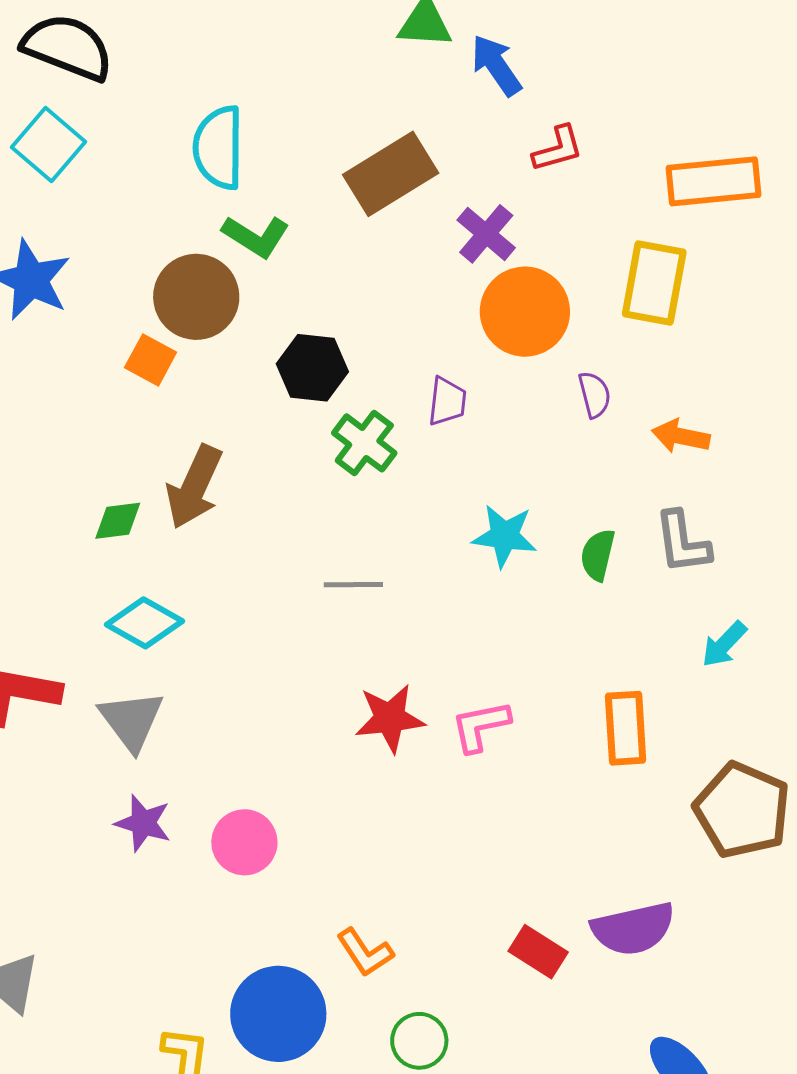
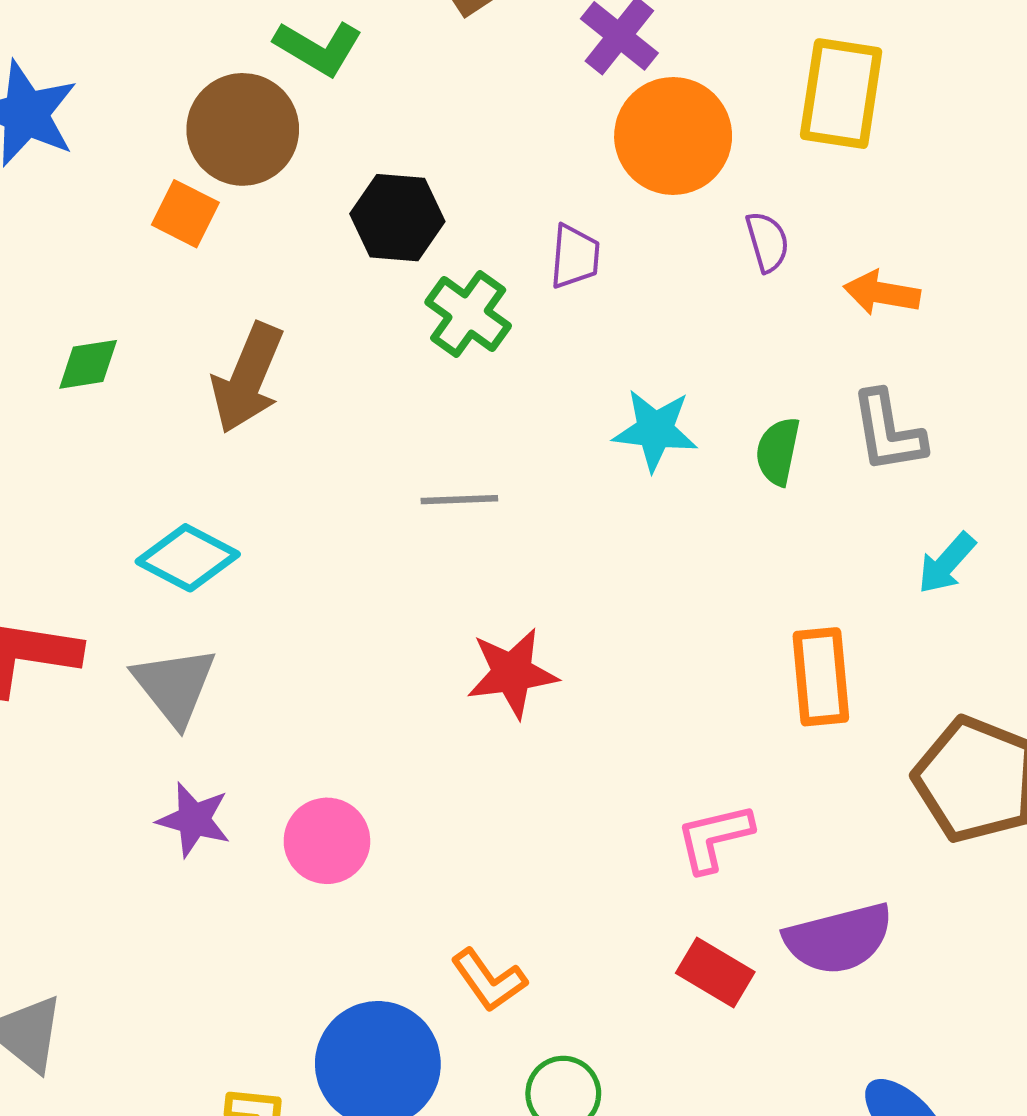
green diamond: (118, 521) -> (88, 364), moved
pink L-shape: (481, 726) -> (714, 838), moved

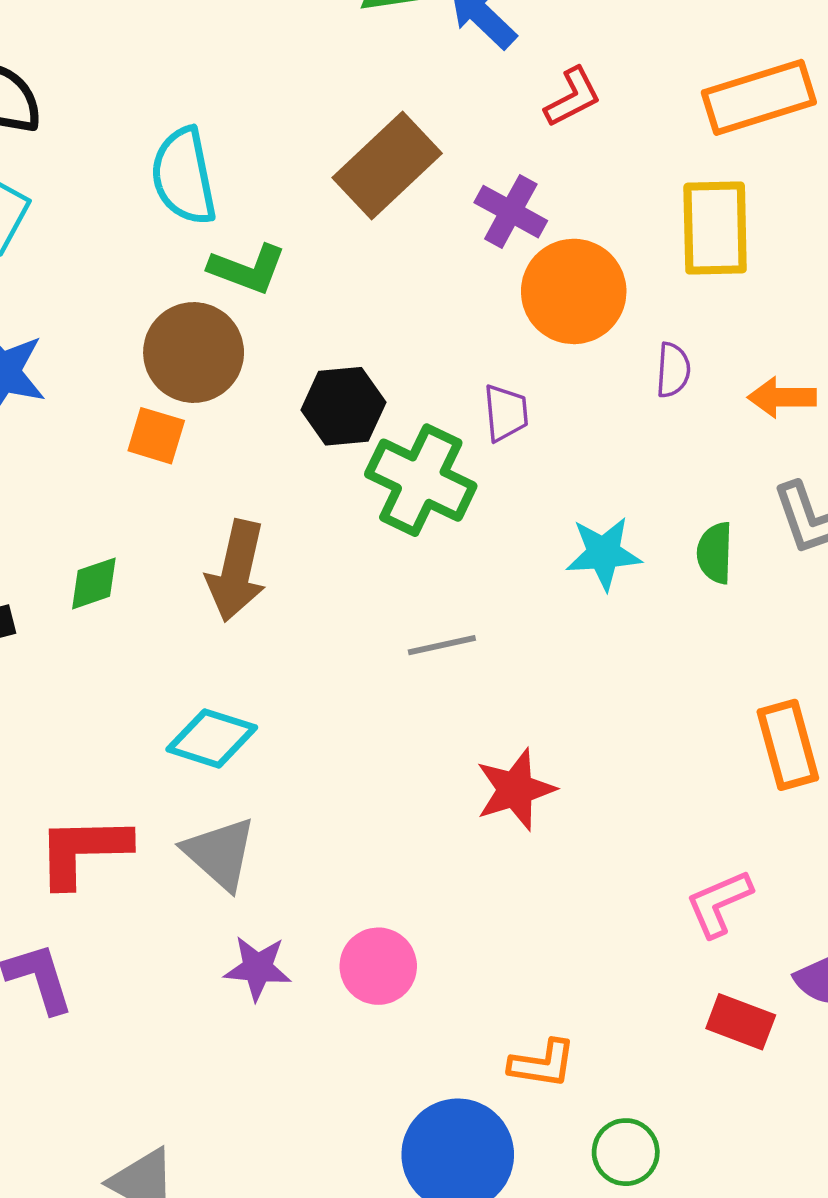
purple semicircle: (767, 242) -> (673, 370), turned 30
green cross: (468, 314) -> (421, 480), size x1.4
orange L-shape: (489, 980) -> (542, 1064), turned -36

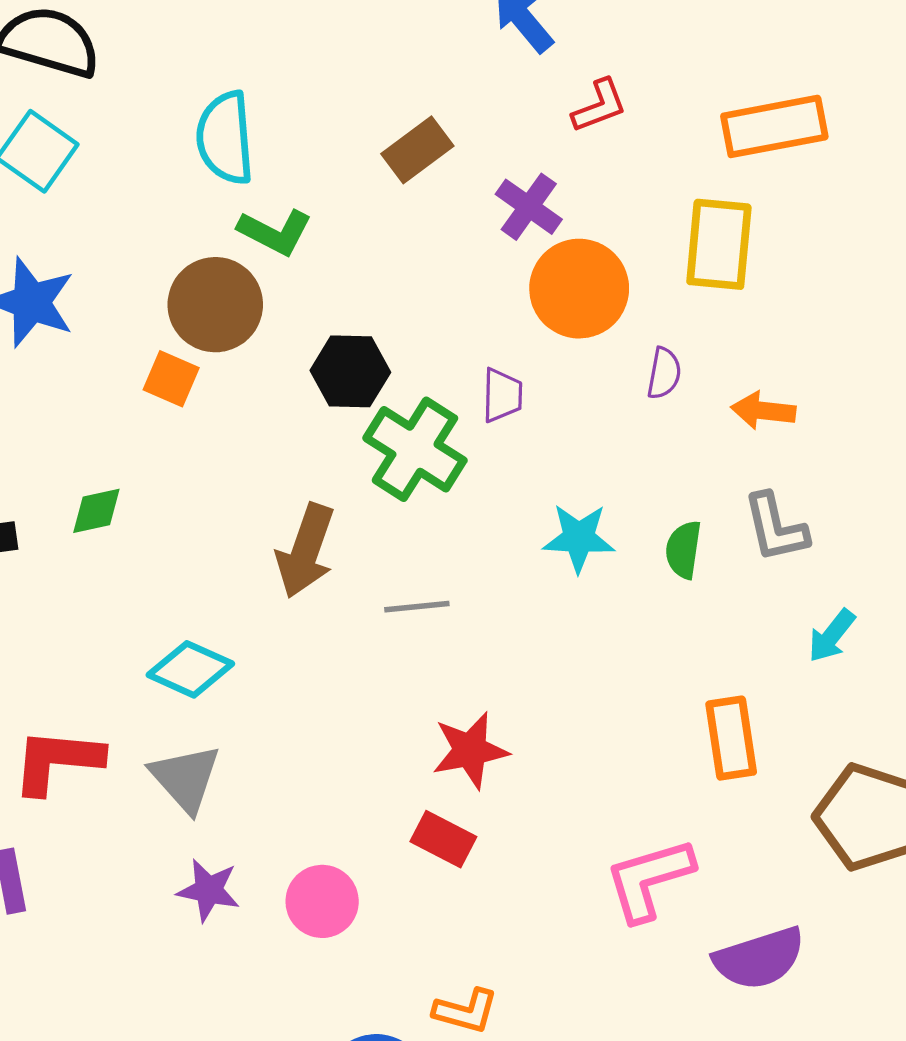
brown rectangle: (387, 165) -> (417, 150), size x0.7
brown arrow: (236, 571) -> (306, 551), moved
pink L-shape: (719, 903) -> (649, 879), size x1.4
red rectangle: (741, 1022) -> (443, 839), moved

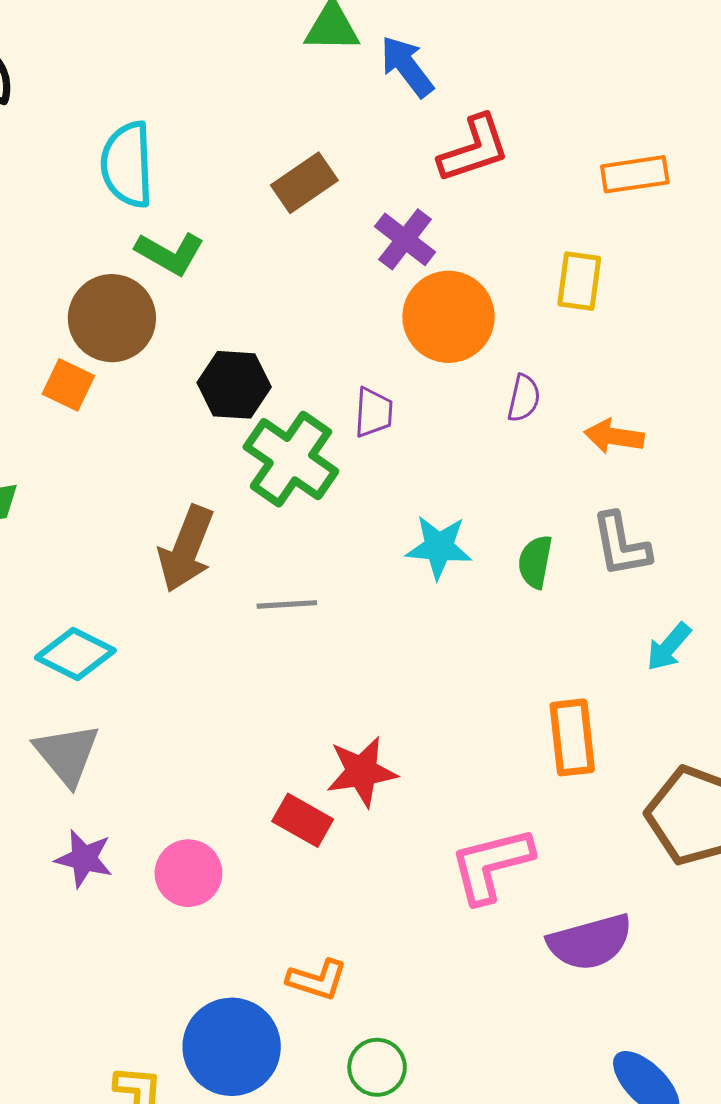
red L-shape: (599, 106) -> (474, 149), size x1.4
orange rectangle: (774, 126) -> (635, 174), size x0.7
yellow rectangle: (719, 244) -> (579, 281), size x0.7
red star: (470, 750) -> (362, 772), moved

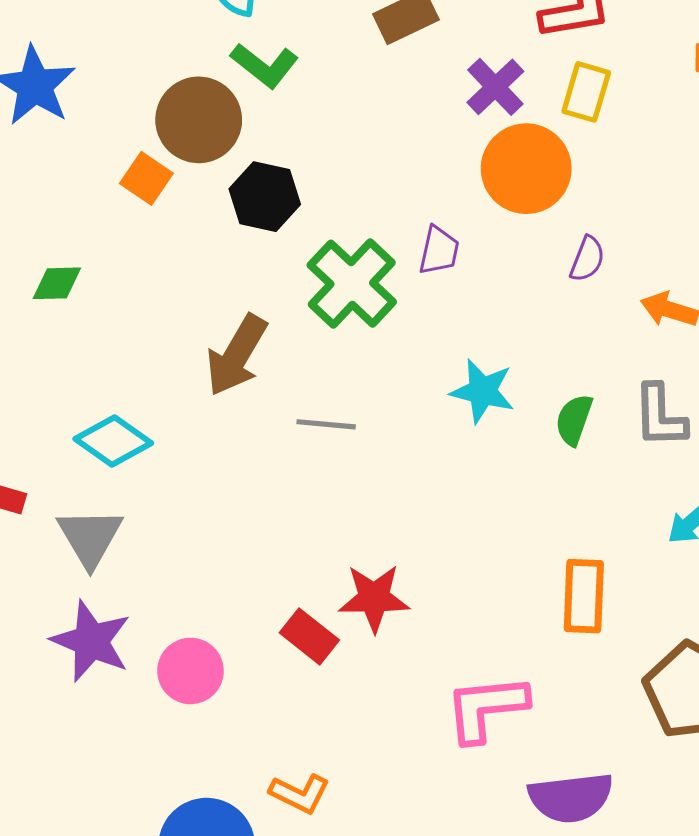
yellow rectangle: (579, 281) -> (586, 92), moved
black hexagon: (234, 385) -> (265, 197), moved
purple star: (84, 859) -> (91, 641), size x1.4

